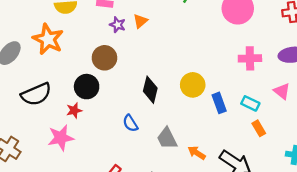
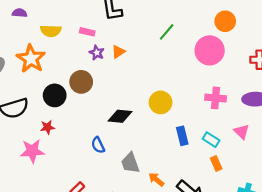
yellow circle: (193, 85) -> (161, 102), moved
black circle: (87, 87) -> (55, 95), moved
black diamond: (150, 90) -> (120, 116), turned 75

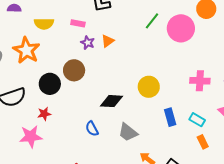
pink circle: (210, 50) -> (181, 28), moved
gray trapezoid: (130, 163) -> (128, 132), moved, turned -30

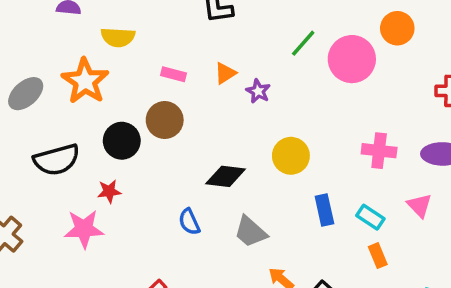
pink rectangle: (78, 23) -> (173, 74), moved
purple star: (88, 43) -> (258, 91), moved

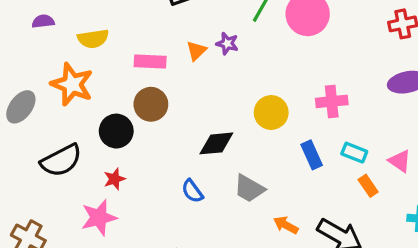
pink rectangle: (173, 74) -> (150, 61), size x1.4
purple star: (258, 91) -> (227, 44), moved
pink cross: (379, 151) -> (332, 101), moved
pink triangle: (419, 205) -> (400, 161), moved

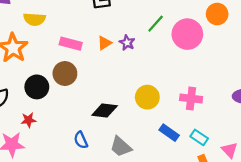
blue rectangle: (312, 155) -> (169, 133), turned -42

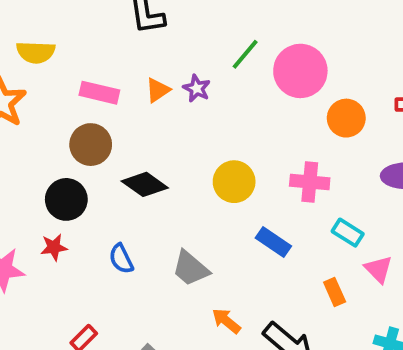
orange circle: (217, 14) -> (346, 118), moved
black circle: (37, 87) -> (66, 199), moved
black diamond: (105, 111) -> (145, 184), moved, turned 30
red star: (28, 120) -> (54, 247), moved
cyan rectangle: (199, 137) -> (348, 233), moved

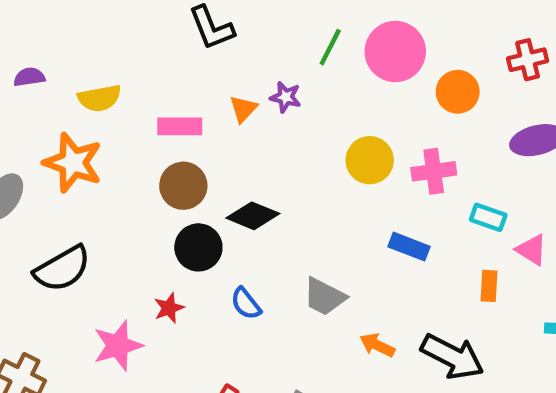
yellow circle: (234, 182) -> (370, 160), moved
black circle: (66, 199) -> (198, 247), moved
orange rectangle: (335, 292) -> (489, 286), turned 40

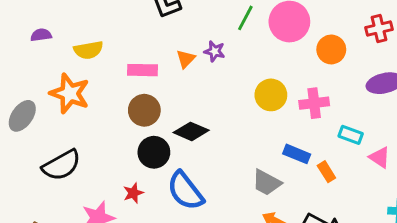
orange rectangle: (489, 286) -> (326, 172), moved, turned -36
gray trapezoid: (324, 297) -> (267, 183), moved
blue semicircle: (246, 304) -> (185, 191), size x1.8

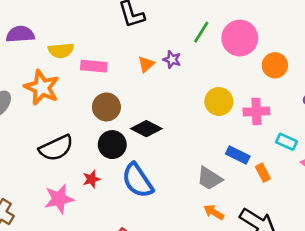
purple semicircle: (41, 35) -> (20, 34), size x1.5
pink rectangle: (143, 70) -> (94, 66), moved
black semicircle: (61, 165) -> (56, 148), moved

